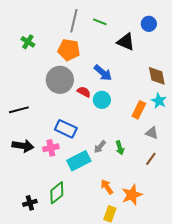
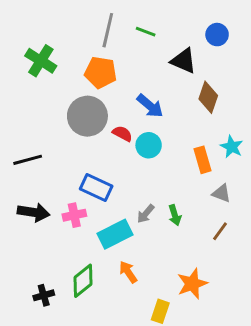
green cross: (28, 42) -> (41, 61), size x1.5
brown diamond: (157, 76) -> (208, 97), moved, turned 30
orange rectangle: (139, 110) -> (202, 160), turned -42
orange arrow: (107, 187) -> (128, 272), moved

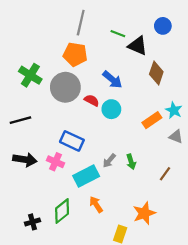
green line: (146, 32) -> (118, 34), moved
green cross: (41, 61) -> (30, 75), moved
orange rectangle: (202, 160) -> (152, 120), turned 72
gray triangle: (221, 193) -> (176, 137), moved
pink cross: (74, 215) -> (56, 162), turned 35

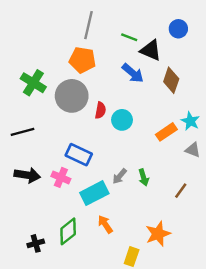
blue arrow: (112, 80) -> (133, 73), moved
red semicircle: (92, 100) -> (100, 110), turned 72

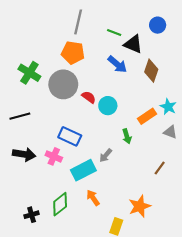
red semicircle: (100, 110) -> (89, 97), turned -64
green arrow: (144, 177) -> (127, 136), moved

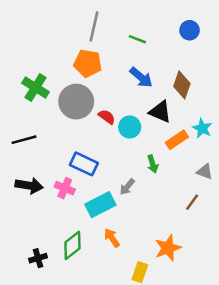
black triangle: (133, 44) -> (160, 112), moved
gray triangle: (170, 132) -> (205, 172), moved

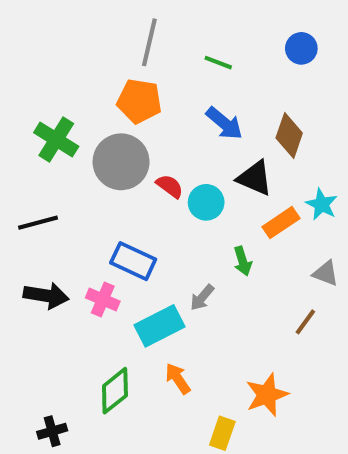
black cross: (38, 258) -> (52, 431), moved

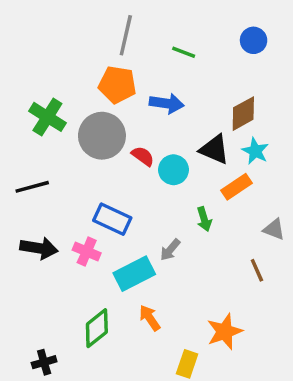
blue arrow: (224, 123) -> (167, 103), moved, turned -32
brown diamond: (289, 135) -> (243, 114), turned 42
cyan star: (322, 204) -> (255, 151), moved
brown line: (305, 322) -> (257, 270), turned -60

